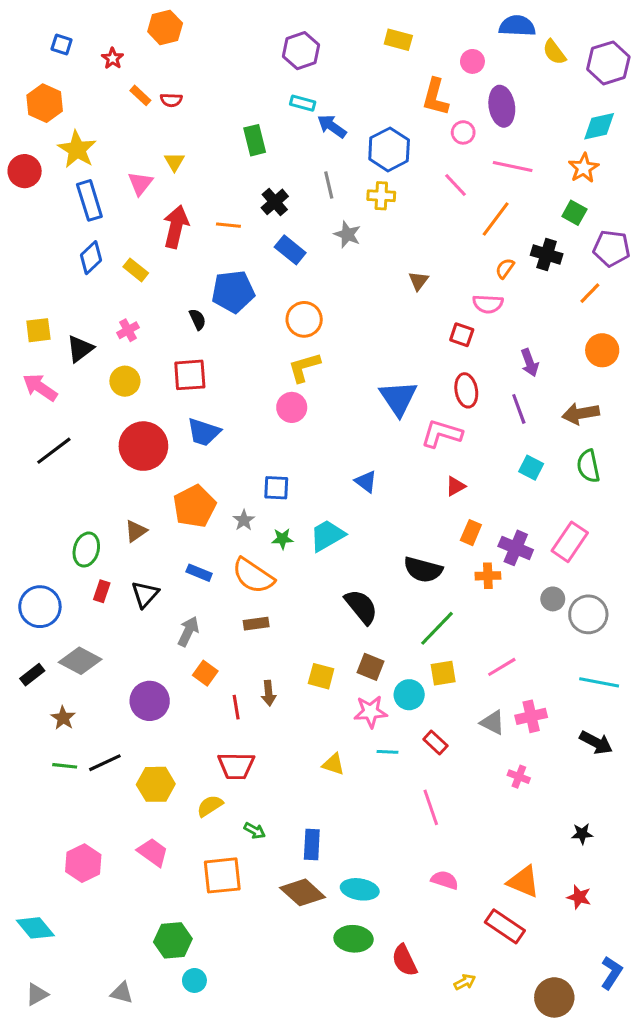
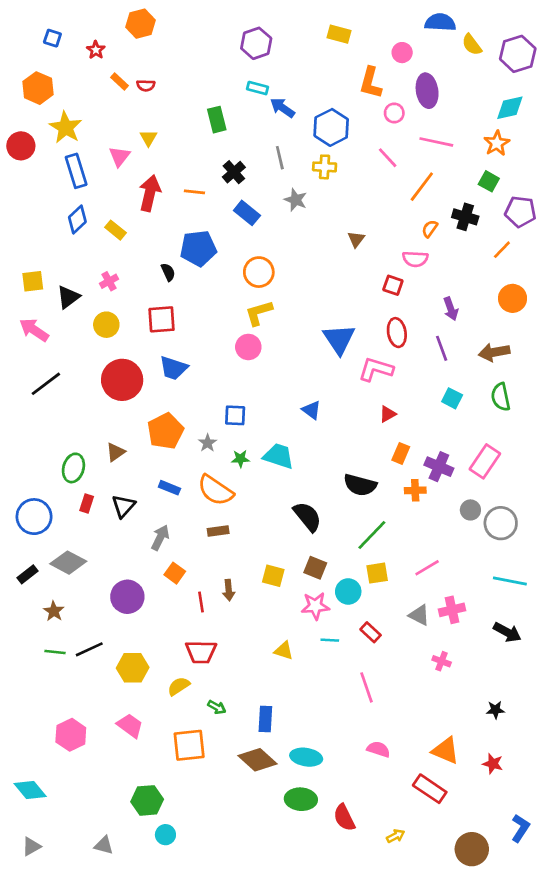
cyan trapezoid: (327, 536) -> (279, 456), turned 48

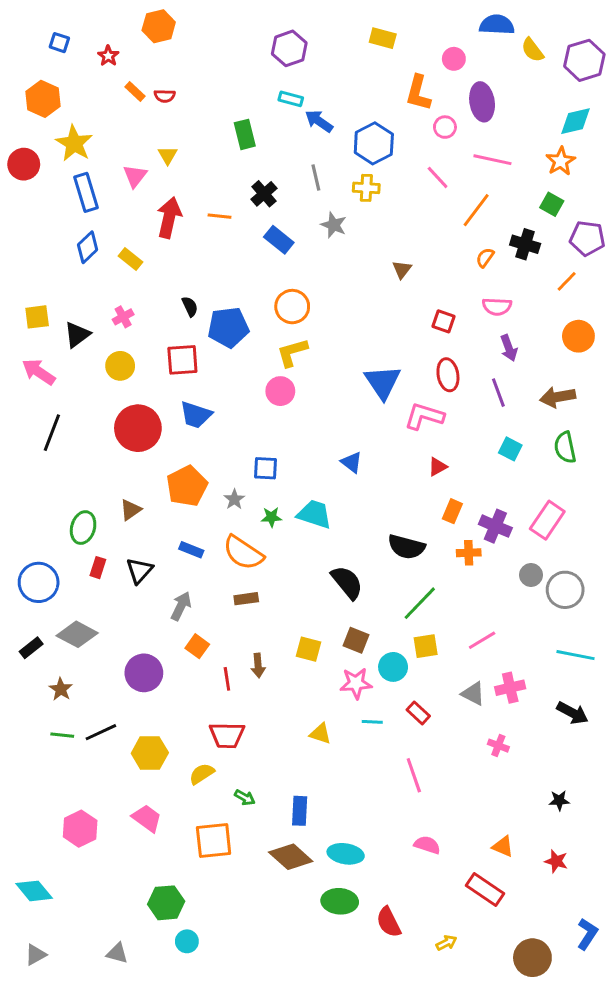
blue pentagon: (198, 248) -> (228, 327), moved
pink semicircle: (415, 259) -> (497, 307), moved
black line: (46, 384) -> (52, 433), turned -32
orange triangle: (445, 751) -> (503, 846), size x0.7

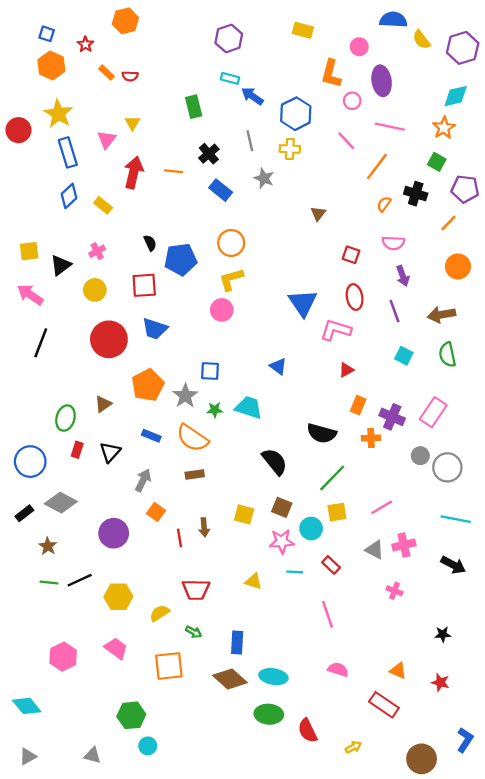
orange hexagon: (43, 99) -> (51, 66), moved
gray star: (234, 499) -> (185, 396), size x1.5
red trapezoid: (227, 735) -> (196, 590), moved

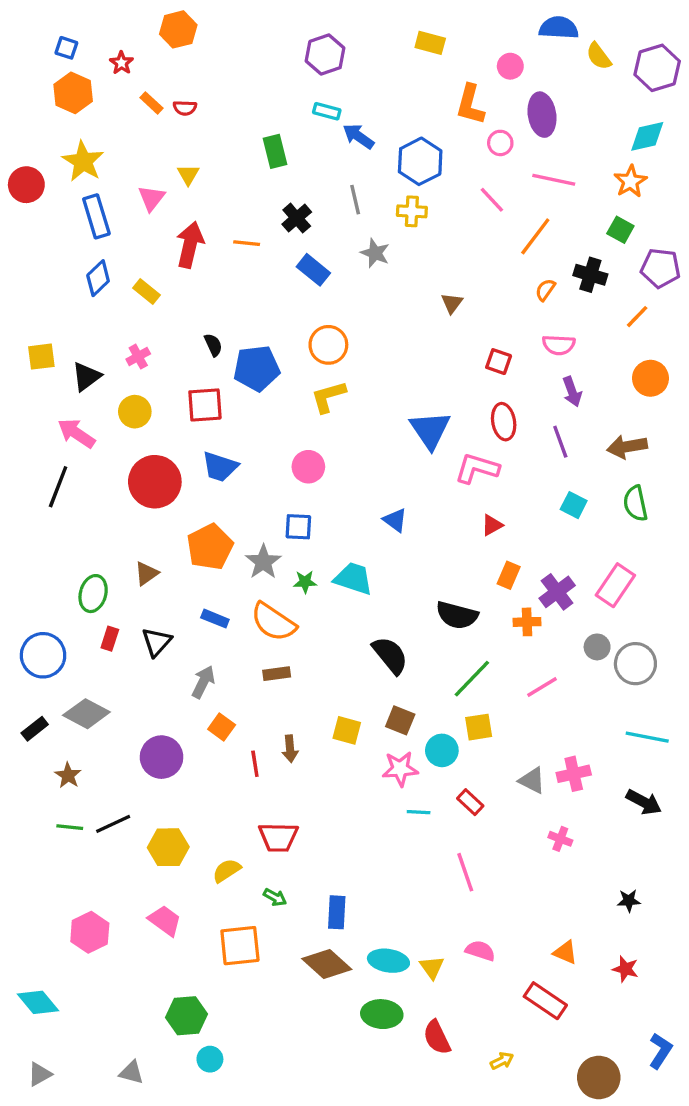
pink arrow: (30, 295) -> (76, 433), moved
pink circle: (222, 310) -> (308, 467), moved
purple cross: (392, 417) -> (557, 592), turned 30
pink line: (382, 507) -> (542, 687), moved
yellow triangle: (253, 581) -> (432, 967), moved, turned 36

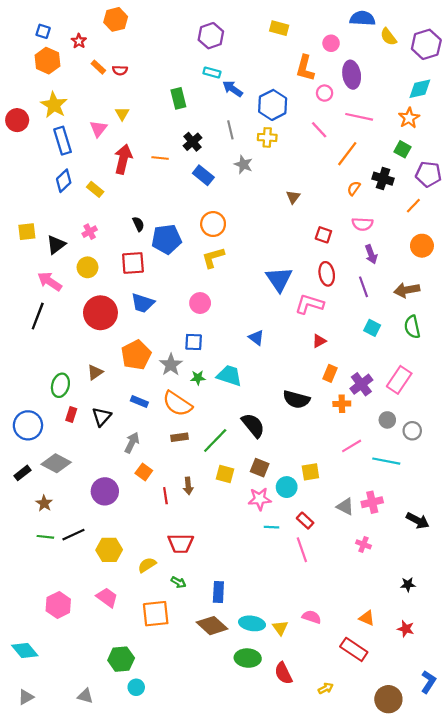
gray circle: (635, 664) -> (412, 431), size x0.7
green line: (472, 679) -> (215, 440), moved
cyan line: (647, 737) -> (386, 461), moved
pink line: (465, 872) -> (302, 550), moved

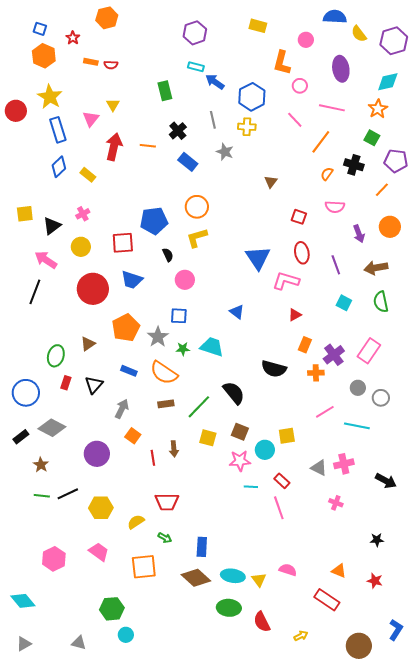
orange rectangle: (98, 67) -> (91, 62), turned -32
purple ellipse: (352, 75) -> (341, 69), moved
black semicircle: (138, 224) -> (168, 255), moved
purple arrow: (371, 254) -> (359, 234), moved

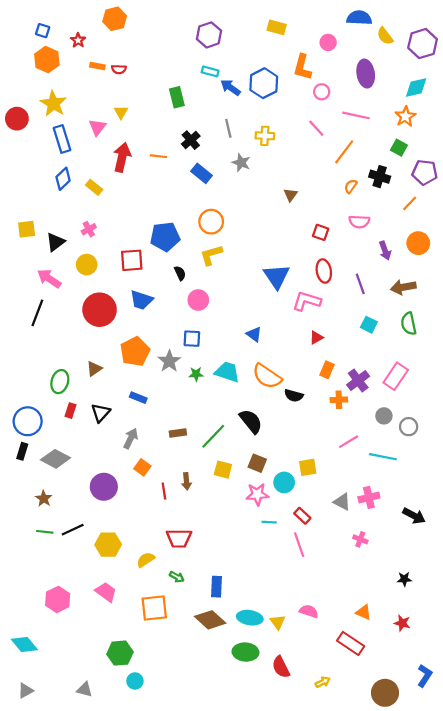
blue hexagon: (252, 97) -> (264, 83), moved
black semicircle: (274, 369) -> (294, 396), size x0.7
orange semicircle: (164, 373) -> (267, 376), moved
black rectangle: (21, 437) -> (22, 451), moved, turned -35

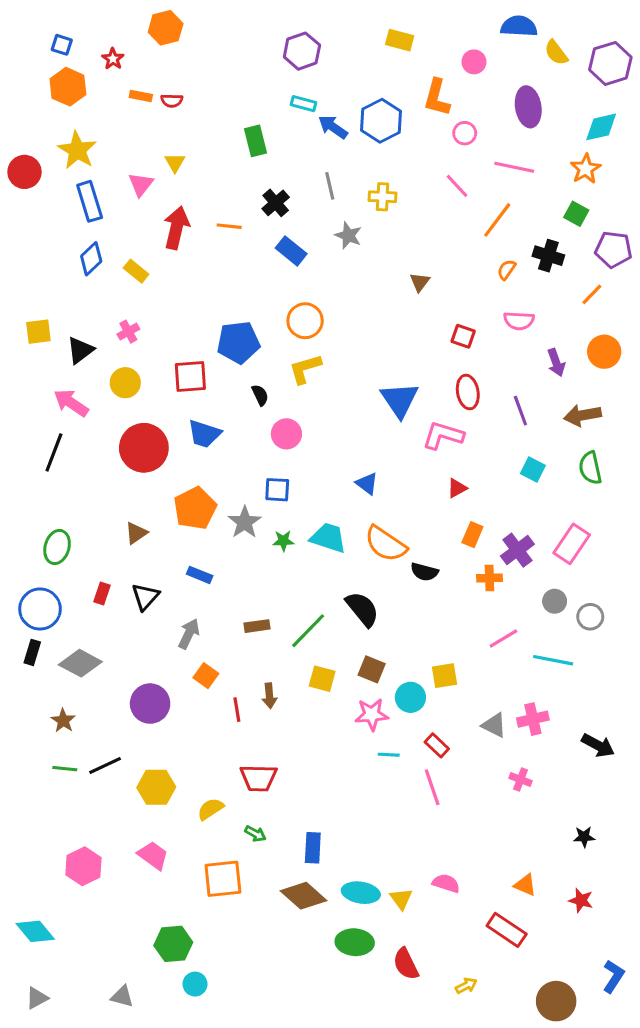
green ellipse: (60, 382) -> (57, 547), moved

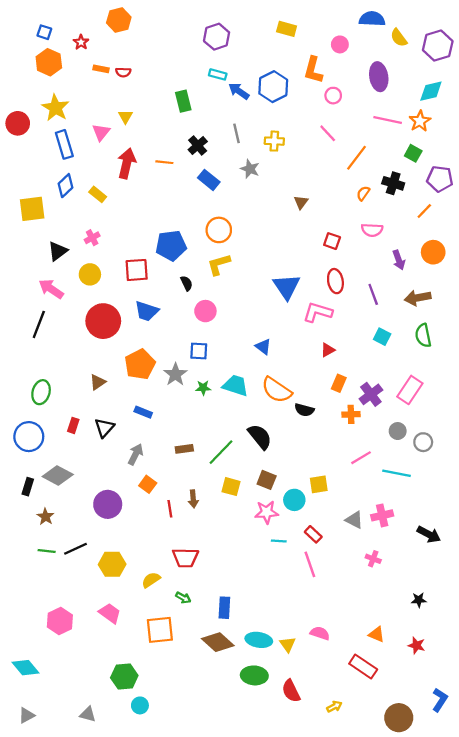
pink line: (514, 167) -> (388, 120), moved
yellow square: (38, 332) -> (32, 209), moved, size x1.4
black rectangle: (32, 652) -> (28, 487), moved

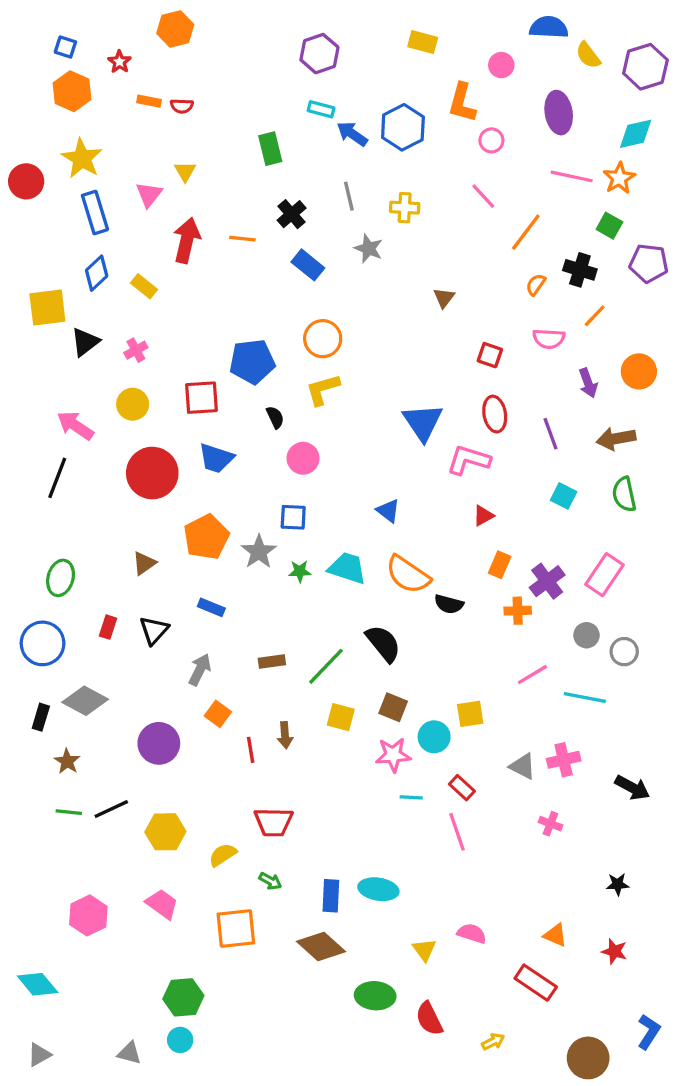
orange line: (424, 211) -> (595, 316), moved
black triangle: (58, 251) -> (85, 342), moved
cyan ellipse: (259, 640) -> (378, 889), moved
cyan circle: (140, 705) -> (180, 1040), moved

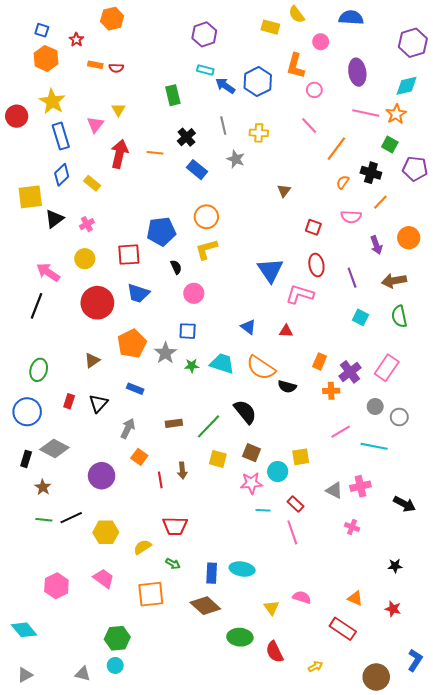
yellow semicircle: (588, 55) -> (297, 14), moved
red triangle: (483, 516) -> (286, 331), moved, turned 32

